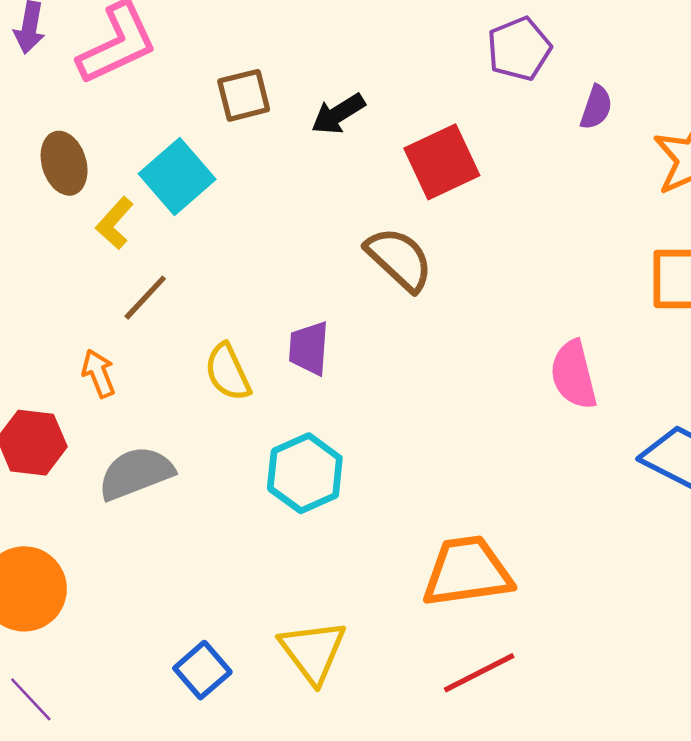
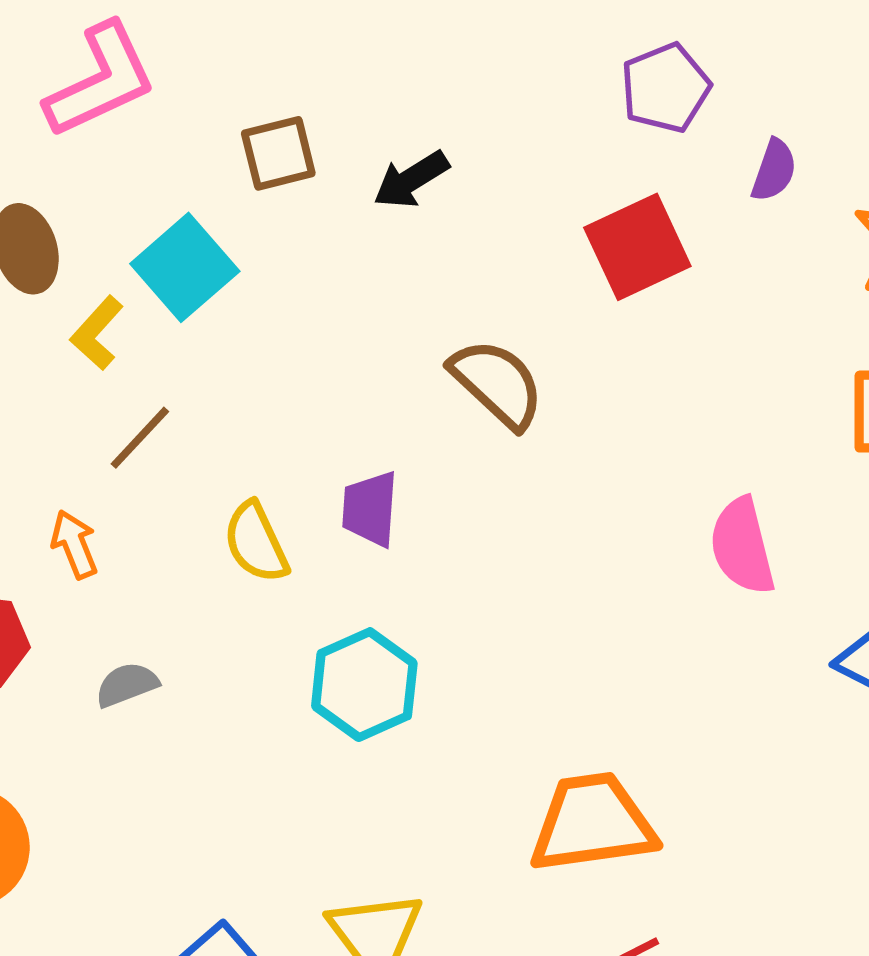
red square: (442, 162) -> (637, 247), moved
gray semicircle: (136, 473) -> (127, 685), size x0.6

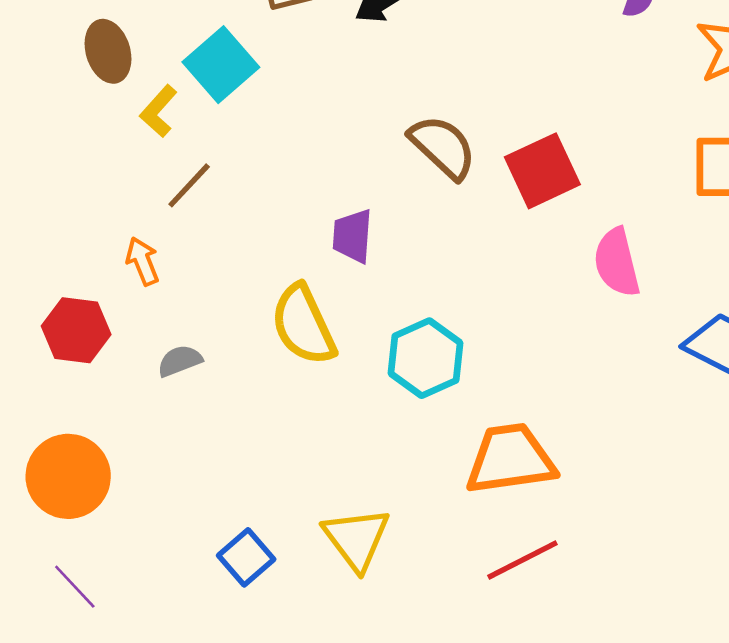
red square: (637, 247) -> (542, 171), moved
yellow semicircle: (256, 542) -> (303, 325), moved, size x1.4
cyan hexagon: (364, 685) -> (425, 358), moved

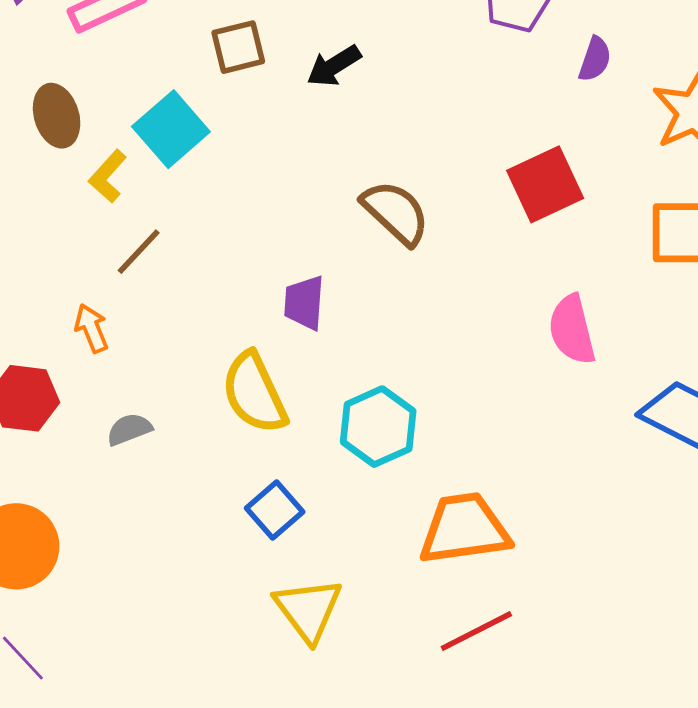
red square: (542, 171) -> (545, 184), moved
blue square: (246, 557) -> (275, 510), moved

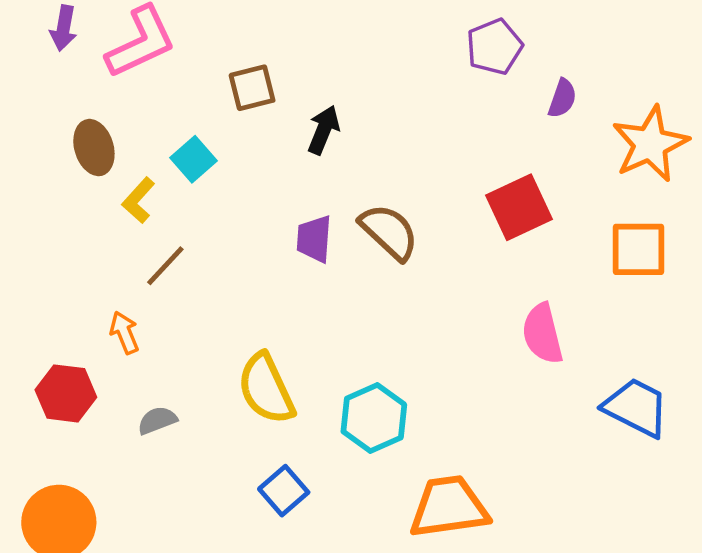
black arrow: (334, 66) -> (323, 130), moved, turned 144
cyan square: (171, 129) -> (194, 159), size x0.7
purple trapezoid: (304, 303) -> (314, 239), moved

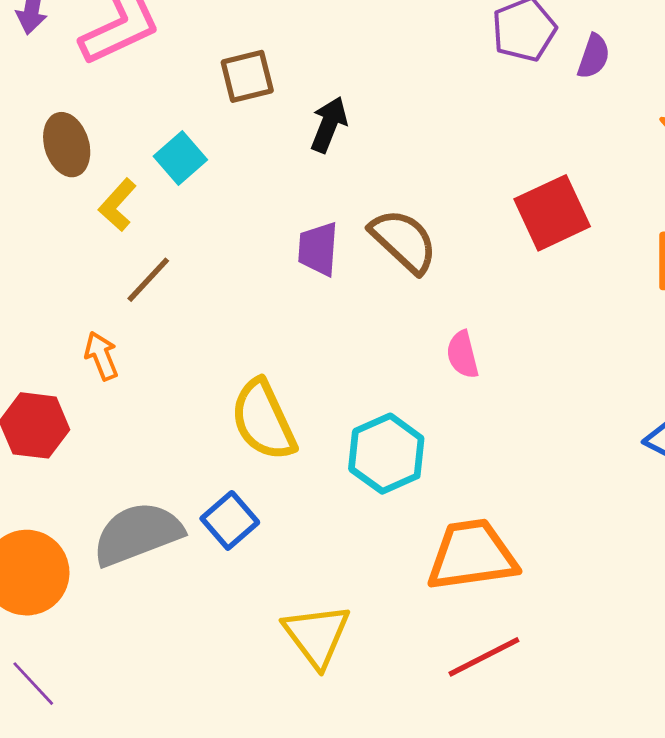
purple semicircle: (562, 98) -> (594, 56), moved
pink semicircle: (542, 334) -> (463, 355), moved, size x0.7
gray semicircle: (157, 420) -> (138, 534), moved, size x2.0
blue square: (284, 491) -> (230, 520), moved

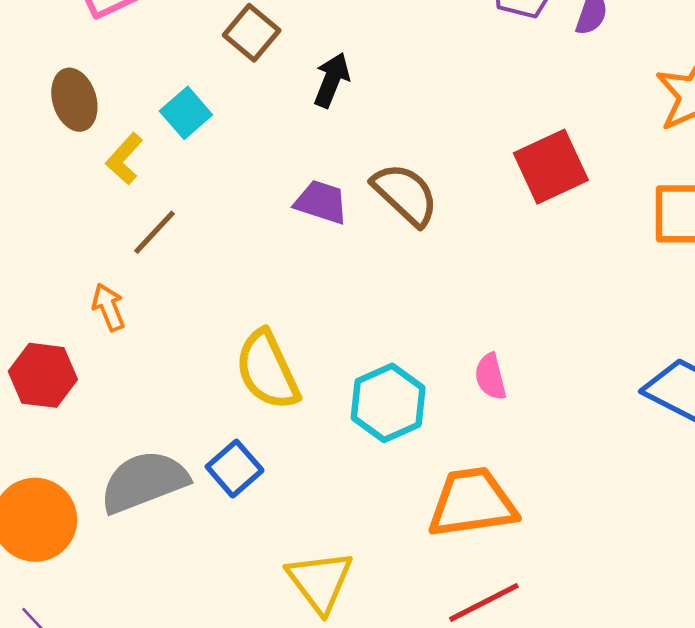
brown square: (247, 76) -> (252, 33), turned -36
purple trapezoid: (318, 249) -> (321, 202), turned 104
pink semicircle: (463, 355) -> (491, 377), moved

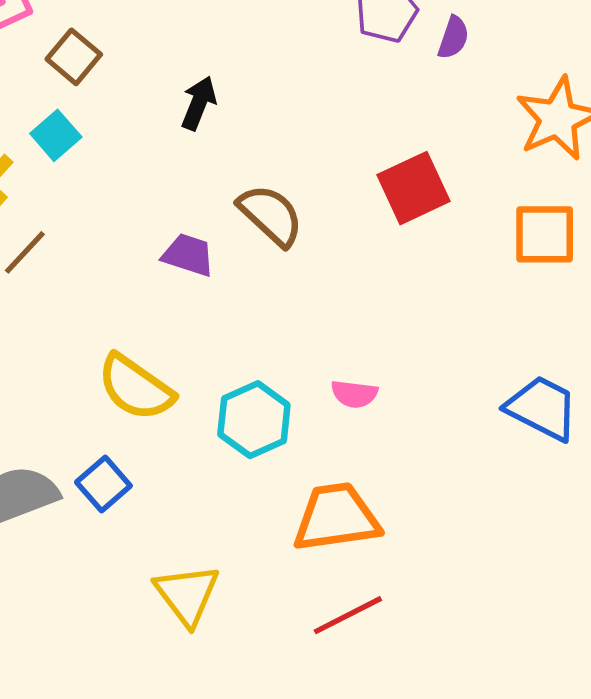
brown square: (252, 33) -> (74, 57), moved
purple trapezoid: (321, 202) -> (188, 255), moved
yellow semicircle: (267, 370) -> (136, 387), turned -30
pink semicircle: (491, 377) -> (354, 394), turned -69

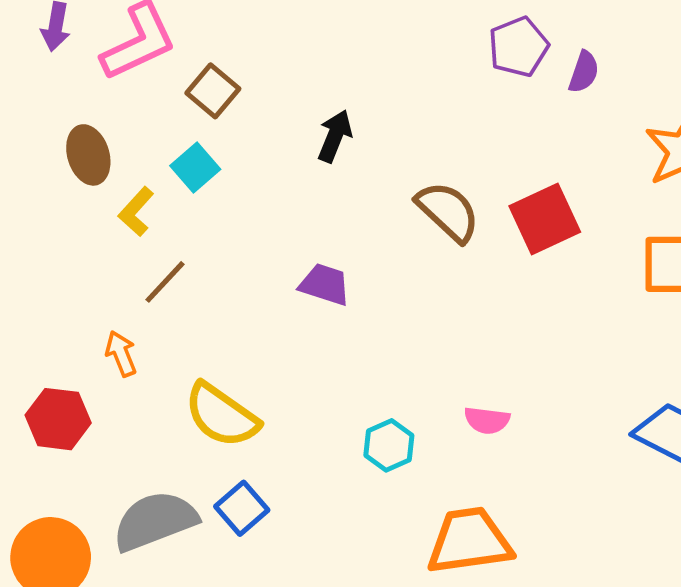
brown semicircle: (271, 215) -> (448, 212), moved
yellow semicircle: (136, 387) -> (222, 415), moved
cyan hexagon: (254, 420) -> (389, 445), size x0.7

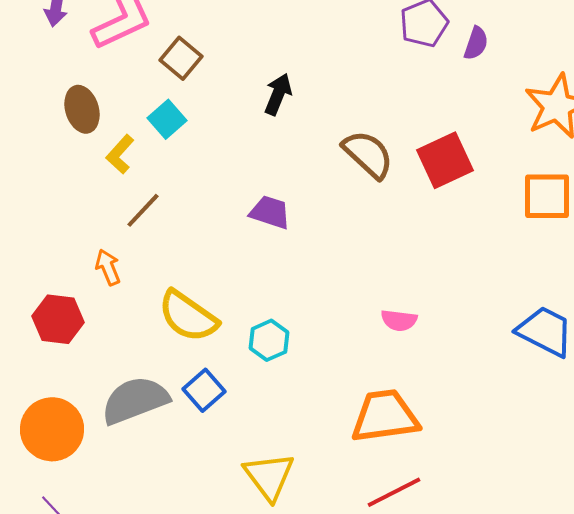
cyan hexagon: (389, 445) -> (269, 340), moved

